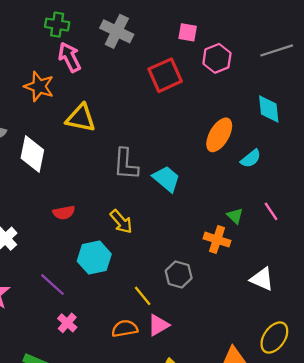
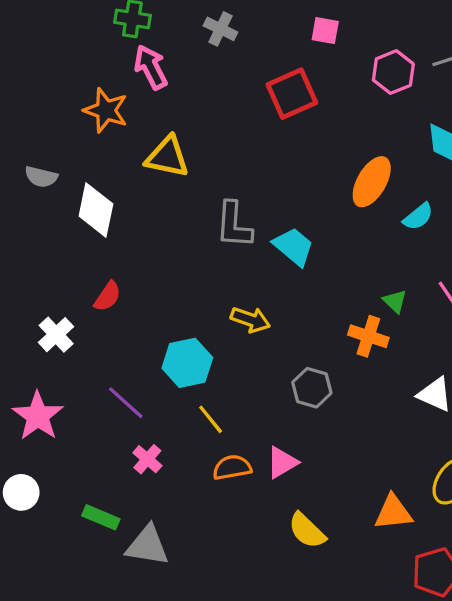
gray cross: (117, 31) -> (221, 29), size x0.7
pink hexagon: (217, 58) -> (393, 72), moved
red semicircle: (64, 213) -> (108, 296), moved, turned -45
yellow arrow: (121, 222) -> (250, 320), moved, turned -30
yellow line: (143, 296) -> (211, 419), moved

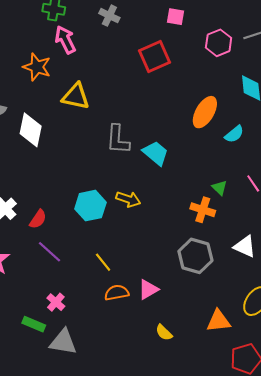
red semicircle: (108, 296) -> (38, 219), moved
cyan hexagon: (187, 363) -> (90, 206), moved
gray hexagon: (312, 388) -> (195, 256), moved, size x1.4
pink cross: (147, 459) -> (56, 302), moved
yellow semicircle: (307, 531) -> (164, 333), size x0.7

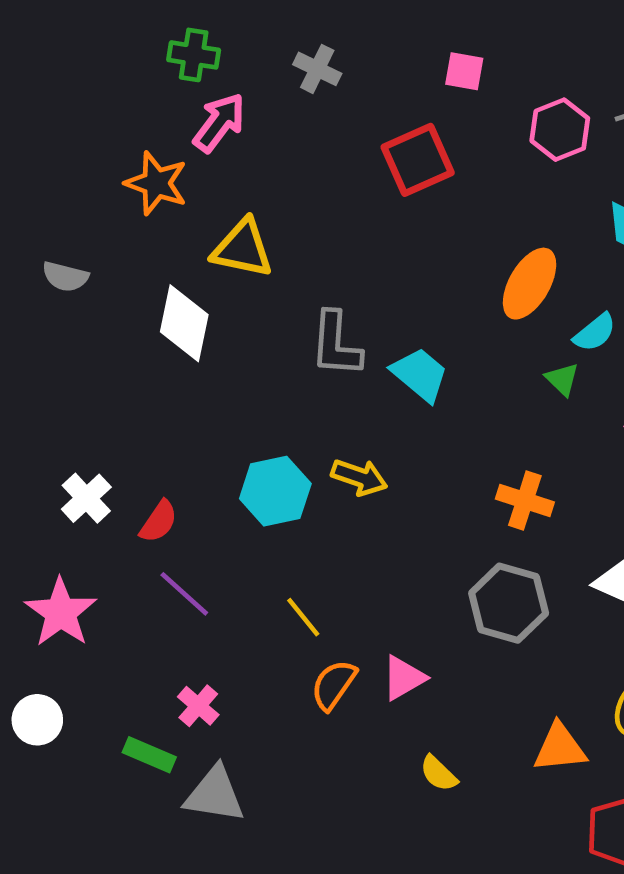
pink arrow: (65, 40) -> (219, 123), turned 64
white diamond: (31, 130) -> (184, 323), moved
green triangle: (220, 188) -> (562, 379), moved
orange semicircle: (117, 293) -> (334, 685), turned -45

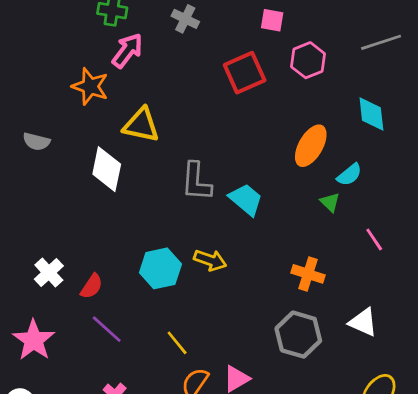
pink hexagon: (560, 130) -> (308, 60), moved

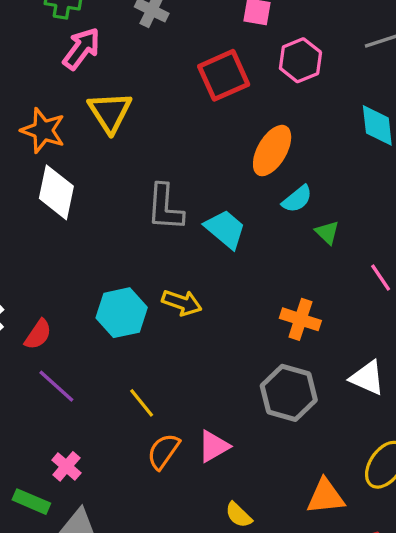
orange star: (90, 86) -> (43, 130), moved
yellow triangle: (141, 125) -> (110, 112), moved, turned 45
orange ellipse: (311, 146) -> (272, 151), moved
cyan semicircle: (349, 175) -> (297, 199), moved

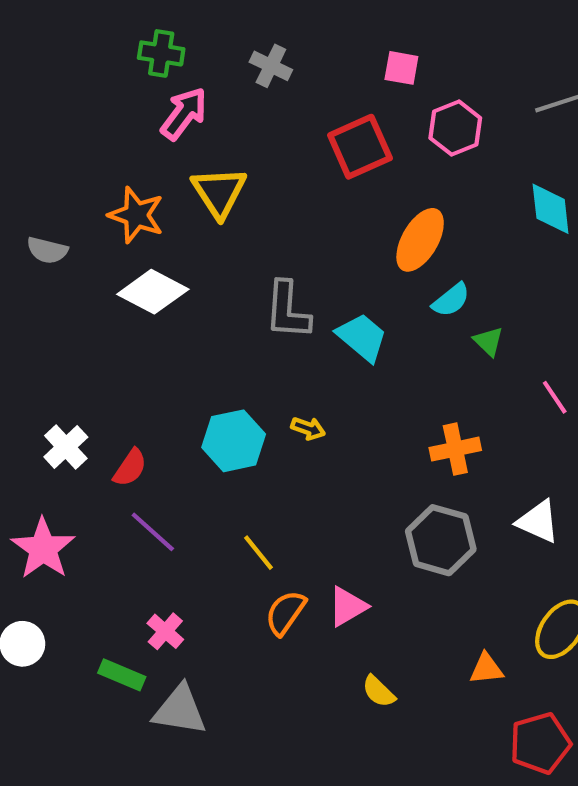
white diamond: (56, 192) -> (153, 292), turned -74
yellow arrow: (182, 303) -> (308, 428), size x0.7
orange cross: (300, 319) -> (455, 449), turned -30
orange triangle: (326, 497) -> (486, 669), size x0.7

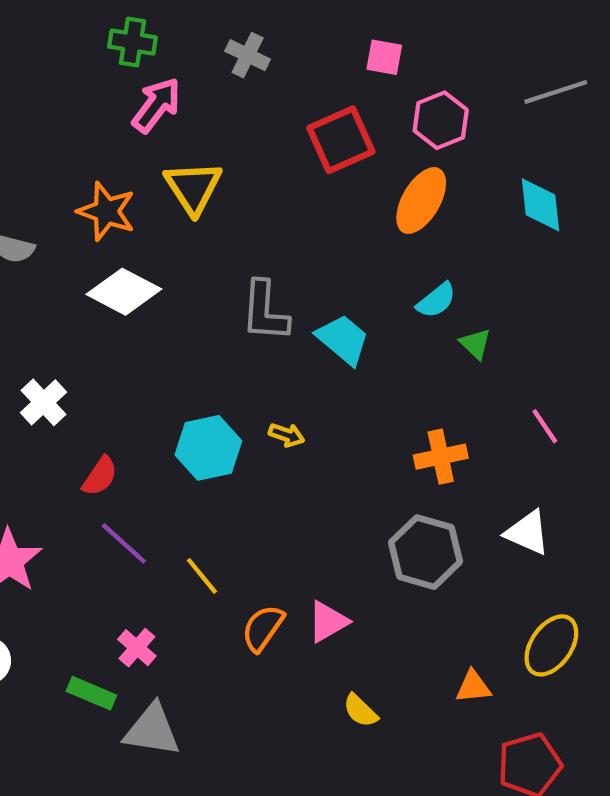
orange ellipse: (420, 240) -> (421, 201), moved
pink line: (555, 397) -> (545, 426), moved
white cross: (66, 447) -> (44, 402), moved
yellow line: (258, 553) -> (202, 576), moved

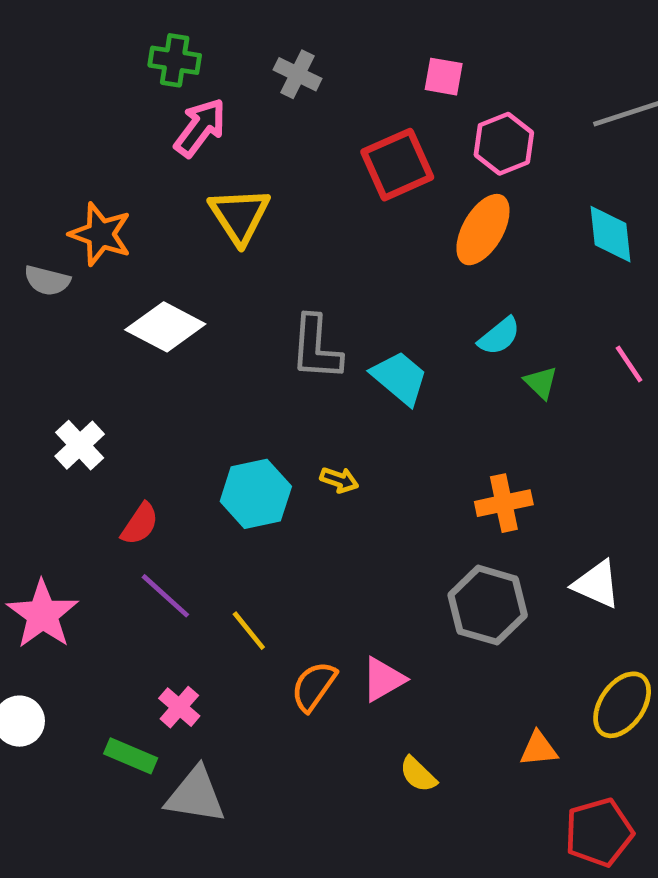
orange star: (106, 211) -> (100, 234), moved
pink line: (545, 426) -> (629, 364), moved

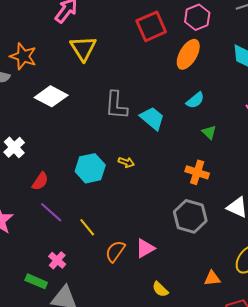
green triangle: (541, 383) -> (209, 132), moved
orange cross: (504, 503) -> (197, 172), turned 30

